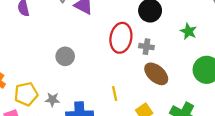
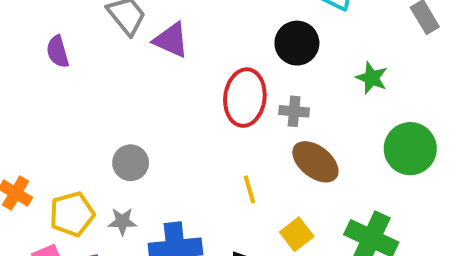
gray circle: (65, 56) -> (131, 163), moved
yellow line: (115, 93) -> (249, 189), moved

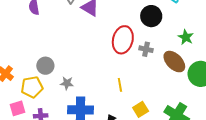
brown ellipse: (315, 162) -> (174, 62), moved
gray circle: (131, 163) -> (45, 66), moved
gray star: (122, 221) -> (67, 83), moved

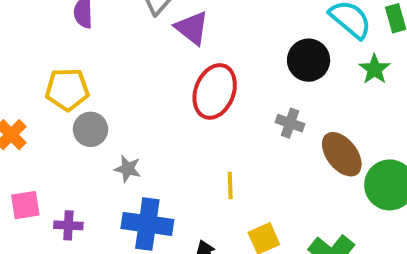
green star: (186, 37) -> (375, 69), moved
red ellipse: (123, 40) -> (215, 91), moved
yellow pentagon: (32, 87) -> (67, 89), moved

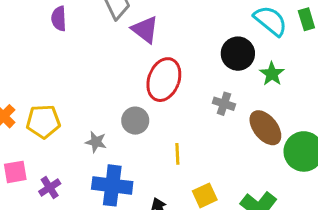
green star: (375, 69) -> (272, 74), moved
yellow pentagon: (67, 89) -> (43, 122), moved
gray circle: (91, 129) -> (135, 121), moved
purple cross: (68, 225) -> (50, 188), turned -35

